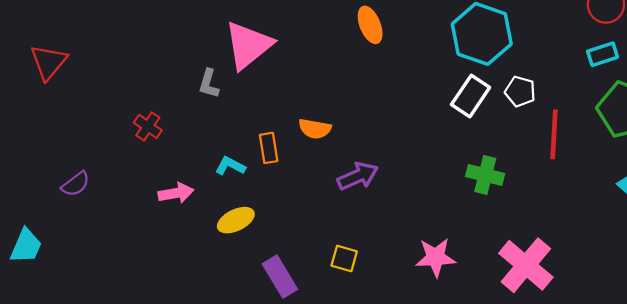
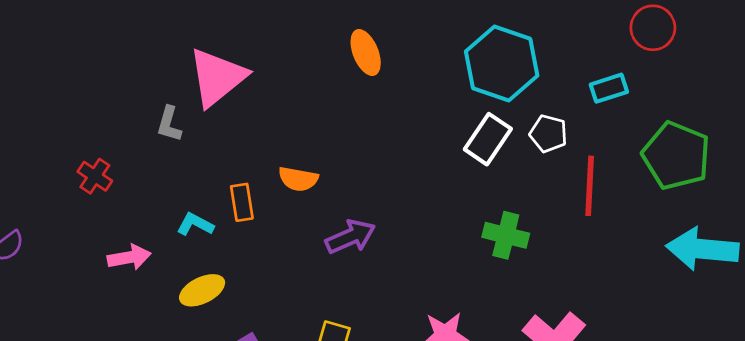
cyan rectangle: (603, 54) -> (609, 88), moved

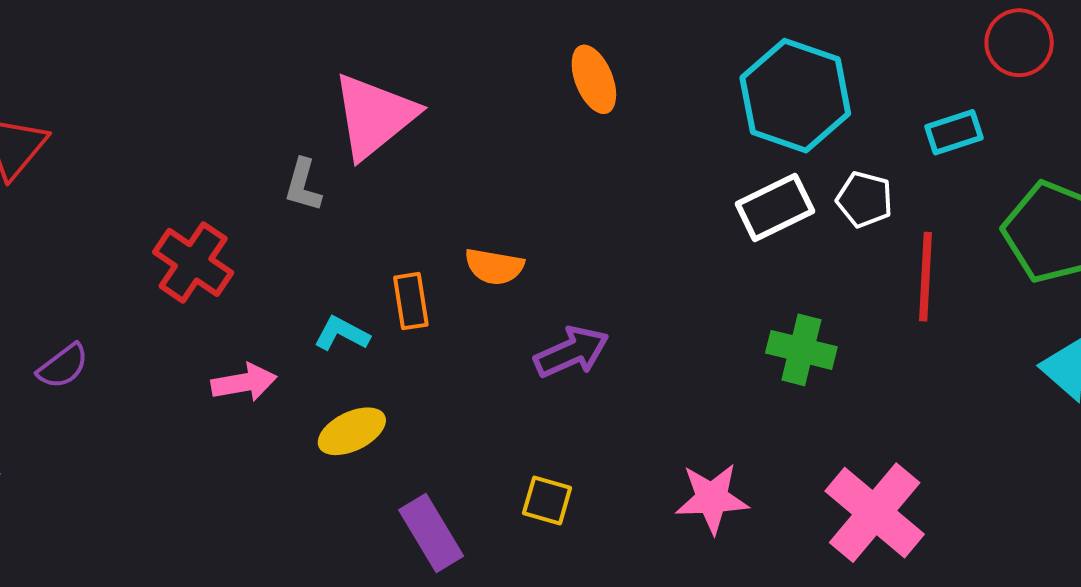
white rectangle: (488, 139) -> (775, 207), turned 30
red cross: (95, 176) -> (193, 262), size x1.5

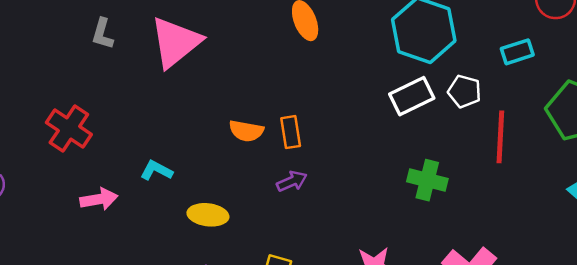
gray L-shape: (303, 185) -> (102, 34), moved
orange rectangle: (411, 301) -> (291, 132), moved
purple arrow: (572, 352) -> (292, 181), size x0.7
yellow ellipse: (352, 431) -> (208, 215), moved, turned 33

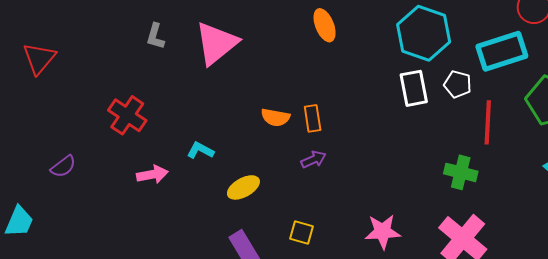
cyan rectangle: (517, 52) -> (502, 51), size x1.8
white rectangle: (412, 96) -> (414, 88), turned -75
green cross: (427, 180) -> (461, 172), moved
yellow ellipse: (208, 215) -> (243, 187), turned -36

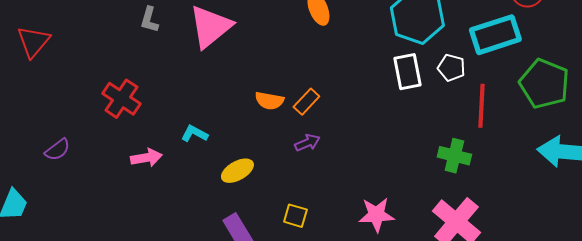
orange rectangle: (313, 118) -> (306, 102), turned 52

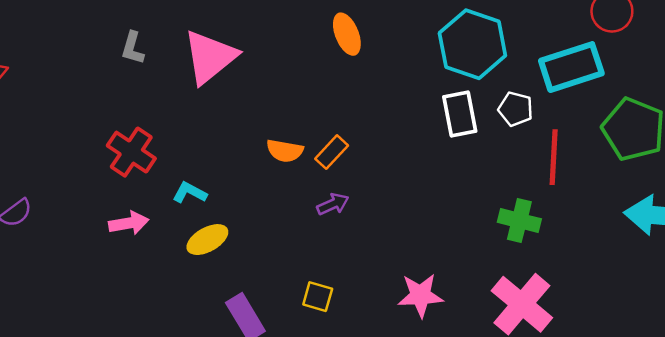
red cross: (121, 99) -> (131, 152), moved
yellow ellipse: (237, 171) -> (207, 240), moved

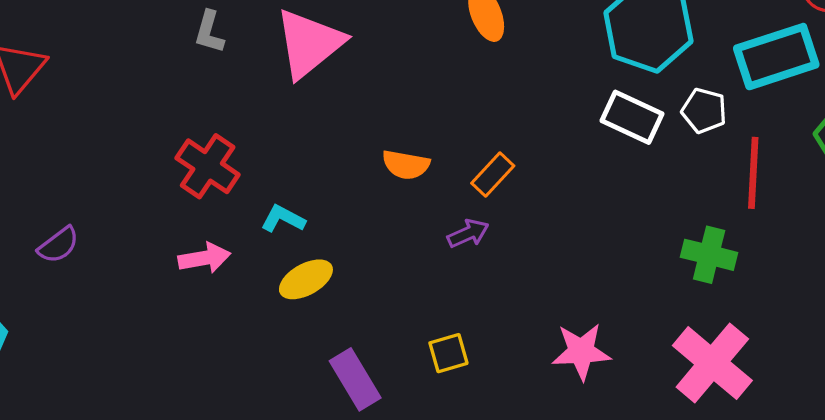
white rectangle: (460, 114) -> (632, 117), turned -54
orange rectangle: (332, 152) -> (493, 175), moved
yellow square: (318, 297) -> (448, 353), turned -32

